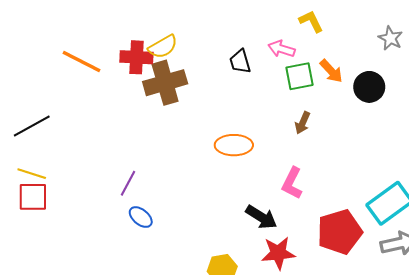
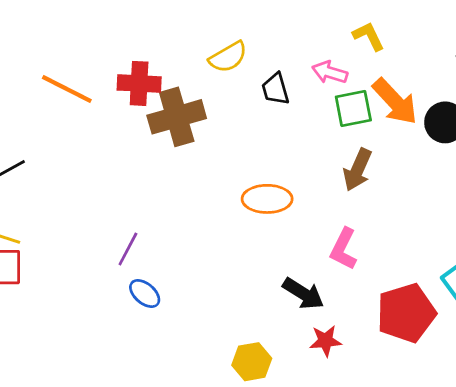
yellow semicircle: (163, 47) -> (228, 57), moved
orange arrow: (331, 71) -> (395, 102), size x1.5
brown arrow: (303, 123) -> (358, 170), size x1.4
red star: (278, 253) -> (326, 341), size x0.7

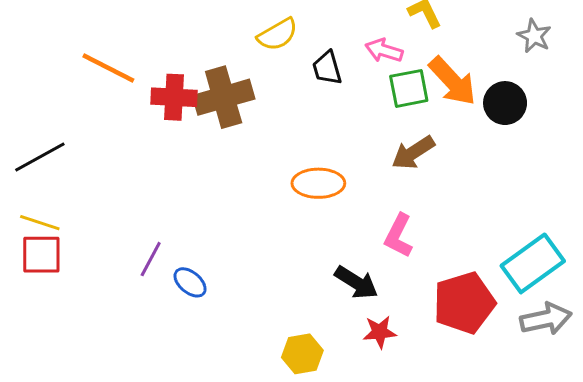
red cross: (139, 83) -> (174, 97), moved
brown arrow: (358, 170) -> (413, 153), turned 33
purple line: (128, 249) -> (151, 259), moved

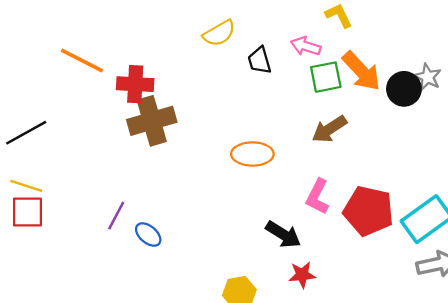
gray star: (534, 36) -> (428, 77), moved
brown cross: (224, 97) -> (152, 121), moved
red pentagon: (464, 303) -> (368, 211), moved, turned 30

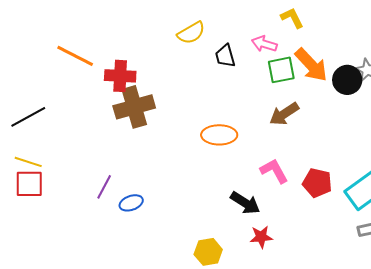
pink L-shape: (318, 197) -> (274, 171), turned 124
red pentagon: (368, 211) -> (317, 183), size x0.7
blue ellipse: (148, 235) -> (131, 203), turned -60

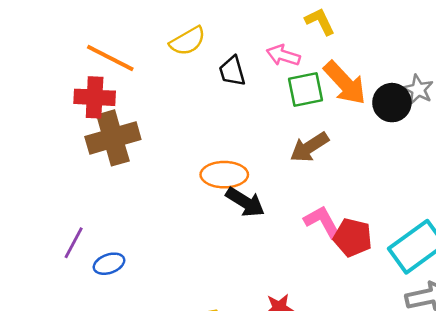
orange line: (75, 56) -> (110, 58), moved
pink L-shape: (274, 171) -> (323, 222), moved
black arrow: (245, 203) -> (245, 202), moved

